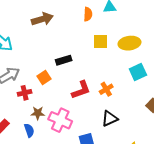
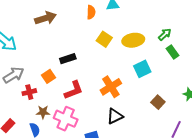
yellow square: (101, 41) -> (104, 39), turned 35
orange cross: (106, 89) -> (111, 87), size x1.5
red L-shape: (81, 90) -> (74, 90), moved

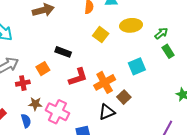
yellow ellipse: (133, 40) -> (131, 25), moved
black rectangle: (68, 59) -> (63, 52), turned 35
red L-shape: (74, 90) -> (78, 77), moved
brown square: (158, 102) -> (124, 97), moved

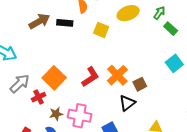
black rectangle: (63, 52) -> (65, 23), moved
cyan square: (137, 66) -> (174, 63), moved
orange square: (43, 69) -> (54, 78), size x1.6
brown square: (124, 97) -> (140, 84), turned 32

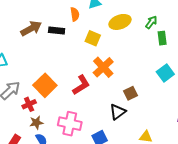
green rectangle: (171, 29) -> (162, 38), turned 40
orange cross: (117, 75) -> (103, 67), moved
brown star: (56, 114) -> (36, 123), moved

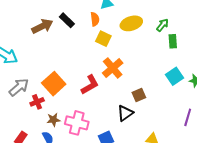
orange semicircle: (75, 14) -> (95, 19), moved
black rectangle: (57, 31) -> (67, 20), moved, turned 35
brown star: (36, 123) -> (53, 120), moved

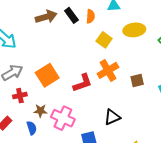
orange semicircle: (95, 19) -> (90, 16), moved
brown square: (139, 95) -> (137, 80), moved
red cross: (37, 102) -> (20, 96), moved

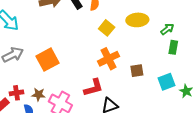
red L-shape: (83, 83) -> (93, 88), moved
red cross: (20, 96) -> (17, 93), moved

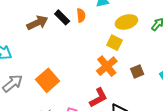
yellow square: (107, 28) -> (115, 43), moved

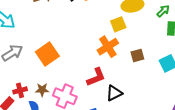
yellow square: (115, 43) -> (118, 24), turned 35

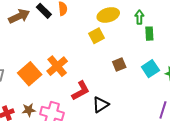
green arrow: (163, 11) -> (139, 17), turned -40
orange cross: (108, 47) -> (57, 66), moved

